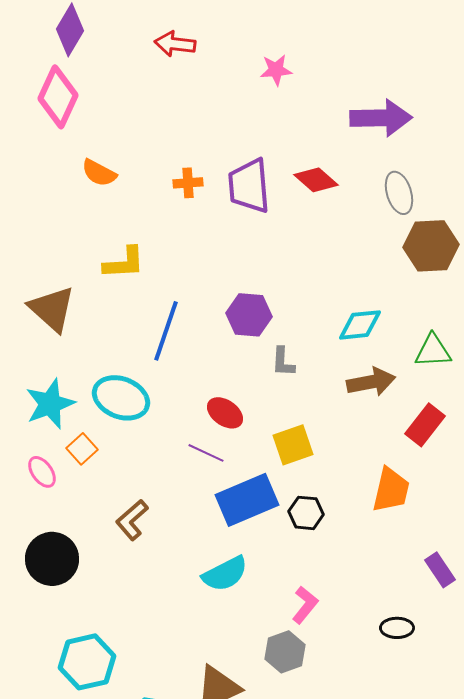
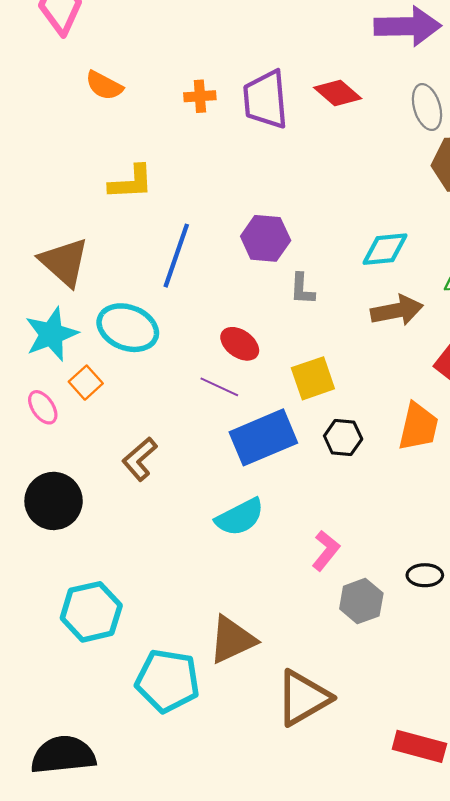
brown triangle: (52, 309) -> (64, 262), moved
black hexagon: (306, 513) -> (343, 437), moved
gray hexagon: (285, 652) -> (361, 601), moved

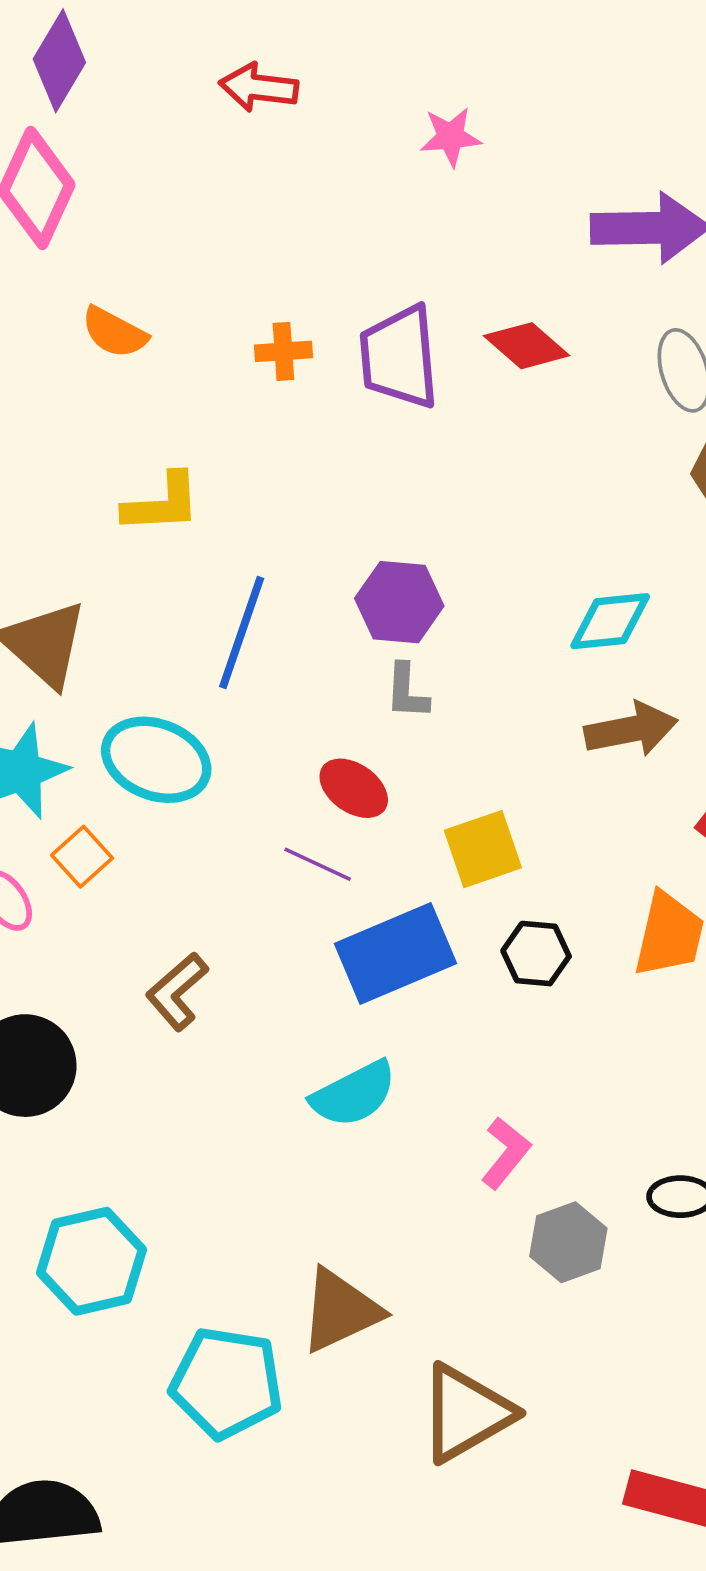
gray L-shape: (302, 289) -> (407, 691), moved

